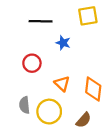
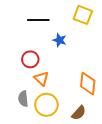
yellow square: (88, 16) -> (83, 15), turned 30
orange triangle: (62, 84) -> (41, 79), moved

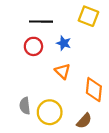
red circle: (30, 59) -> (33, 46), moved
orange triangle: (41, 79) -> (63, 71), moved

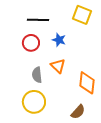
gray semicircle: (25, 106) -> (37, 75), moved
yellow circle: (50, 112) -> (34, 102), moved

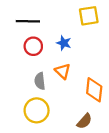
yellow square: (82, 15) -> (89, 16), turned -30
black line: (38, 20) -> (28, 21), moved

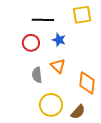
black line: (28, 21) -> (43, 20), moved
yellow circle: (37, 110) -> (51, 105), moved

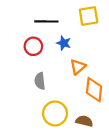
orange triangle: (58, 66) -> (78, 67), moved, turned 35
brown semicircle: (78, 112) -> (84, 121), turned -119

